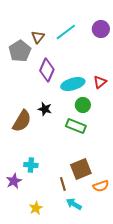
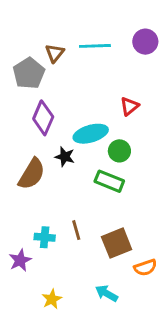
cyan line: (66, 32) -> (95, 46), turned 35
purple diamond: (47, 70) -> (43, 118), moved
red triangle: (100, 82) -> (130, 106), moved
cyan ellipse: (73, 84) -> (91, 134), moved
brown line: (63, 184) -> (76, 230), moved

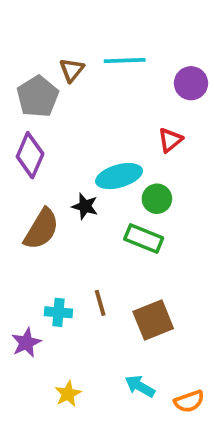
purple circle: (145, 42) -> (191, 83), moved
purple diamond: (43, 118) -> (30, 155), moved
orange semicircle: (145, 267) -> (189, 401), moved

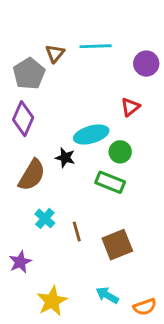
cyan cross: (58, 312) -> (45, 218), moved, turned 36
yellow star: (68, 394) -> (52, 301), size x1.5

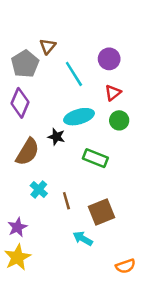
cyan line: (96, 46) -> (74, 74), moved, turned 60
purple circle: (146, 64) -> (109, 59), moved
green circle: (120, 152) -> (119, 120), moved
cyan arrow: (107, 295) -> (83, 238), moved
yellow star: (52, 301) -> (17, 257), moved

